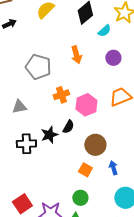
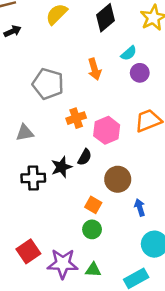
cyan semicircle: (104, 31) -> (129, 53), moved
orange square: (85, 170) -> (93, 205), moved
green circle: (80, 198) -> (92, 229), moved

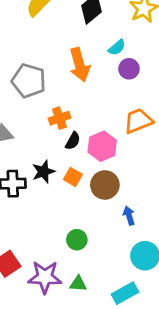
orange arrow: (94, 69) -> (80, 65), size x1.4
pink hexagon: (107, 130) -> (102, 146), moved
black semicircle: (85, 157) -> (73, 141), moved
orange square: (93, 205) -> (73, 177), moved

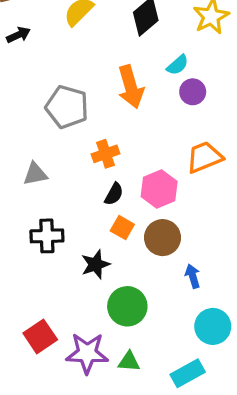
black semicircle: (73, 141) -> (114, 194), moved
black star: (43, 172) -> (95, 264), moved
green circle: (77, 240) -> (127, 306), size x1.5

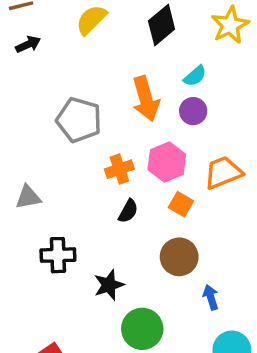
purple circle: (193, 92) -> (193, 111), moved
gray triangle: (35, 174) -> (28, 197), moved
pink hexagon: (159, 189) -> (167, 162), moved
orange square: (122, 228) -> (181, 204), moved

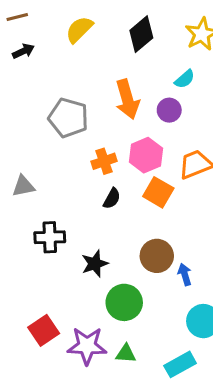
cyan semicircle: (195, 76) -> (185, 79), moved
orange square: (181, 204) -> (158, 192), size x1.4
brown circle: (179, 257) -> (157, 256), moved

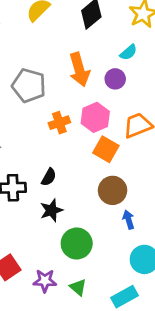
black semicircle: (112, 199) -> (49, 177), moved
brown circle: (157, 256) -> (113, 190), moved
purple star: (87, 346) -> (45, 281), size x0.7
green triangle: (126, 354) -> (78, 287), turned 36

